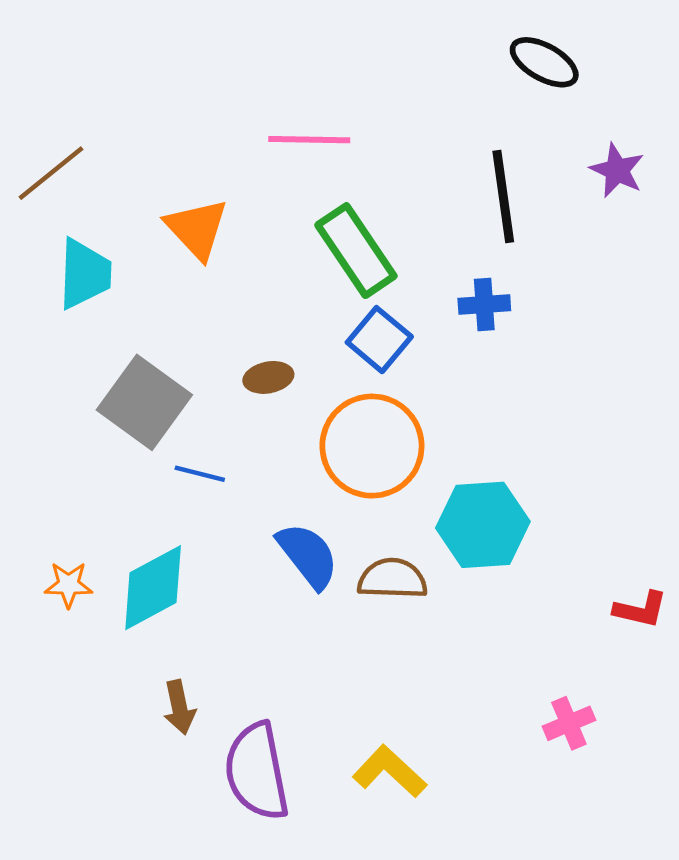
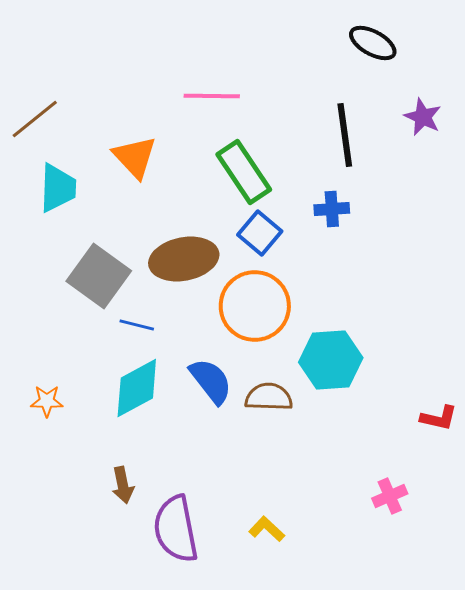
brown ellipse: (268, 377) -> (184, 259), size x2.0
cyan diamond: (153, 588) -> (137, 388), moved
yellow L-shape: (389, 771) -> (267, 529), size x0.7

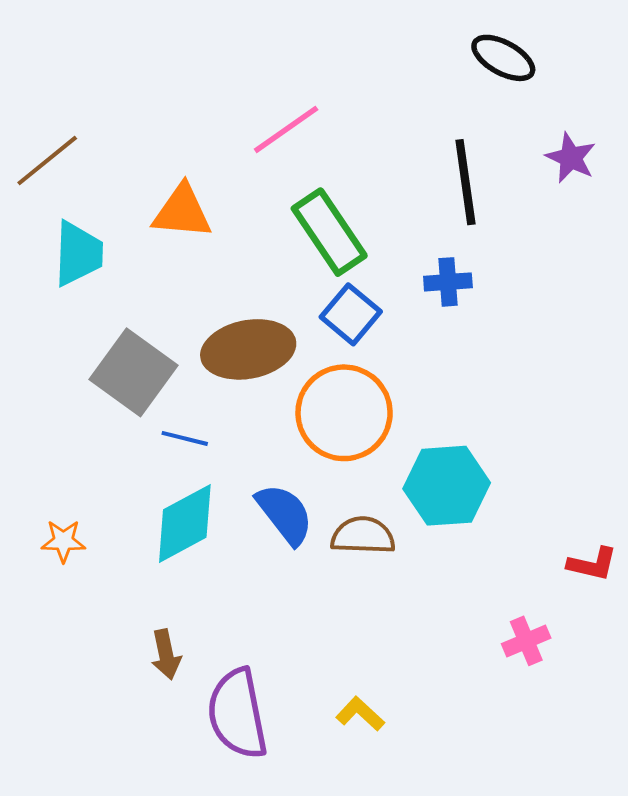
pink line: (212, 96) -> (286, 129), turned -36
orange triangle: (135, 157) -> (182, 212), turned -42
pink cross: (390, 496) -> (526, 641), moved

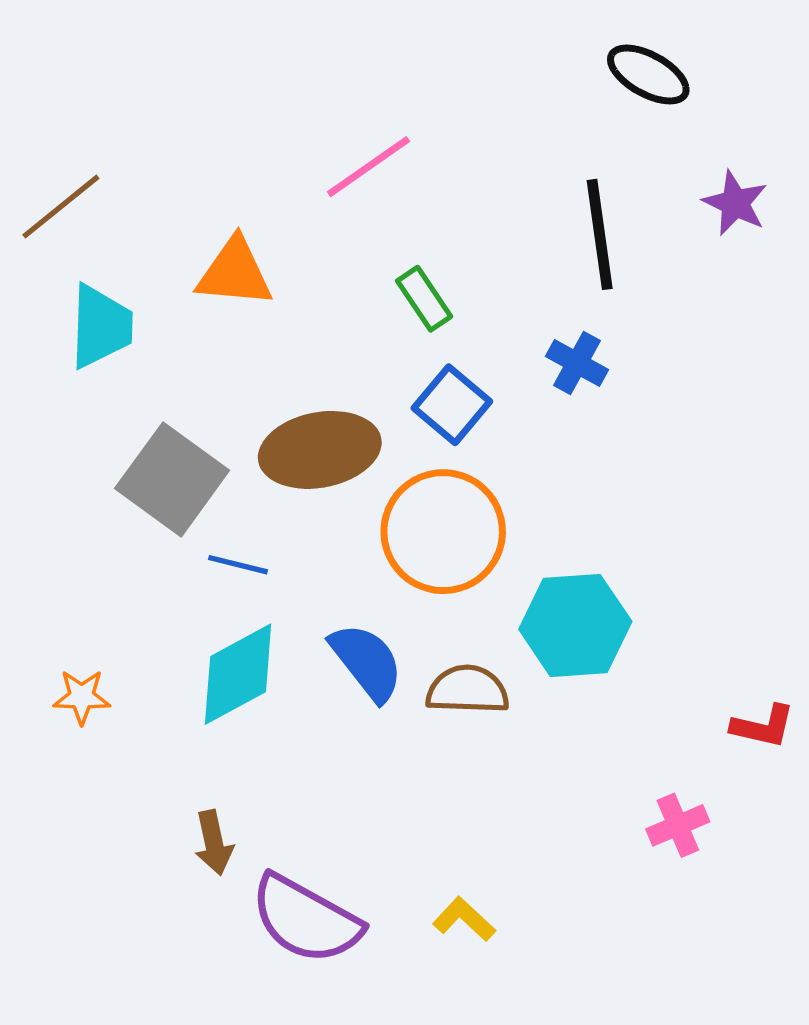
green rectangle: (329, 232) -> (424, 299), size x0.6
blue cross: (448, 282) -> (577, 363), turned 33
purple semicircle: (237, 714) -> (306, 919), turned -50

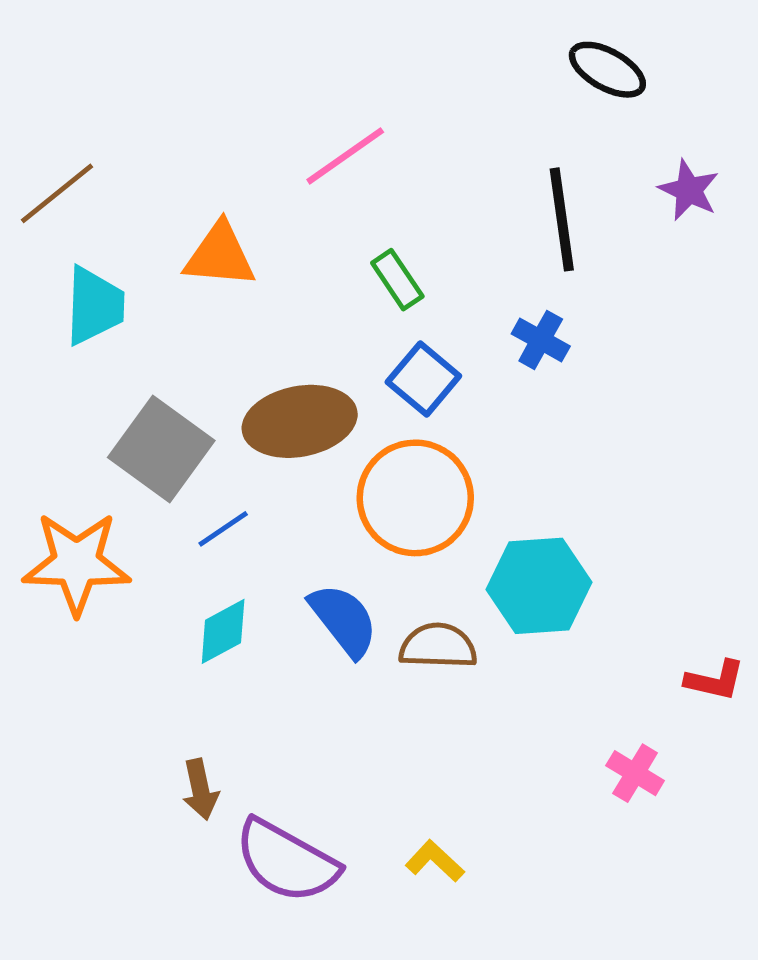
blue line: (238, 565) -> (223, 529), turned -48
cyan diamond: (238, 674) -> (223, 631), size x0.7
orange star: (82, 697) -> (77, 563), moved, size x2.0
pink cross: (678, 825) -> (635, 773), turned -36

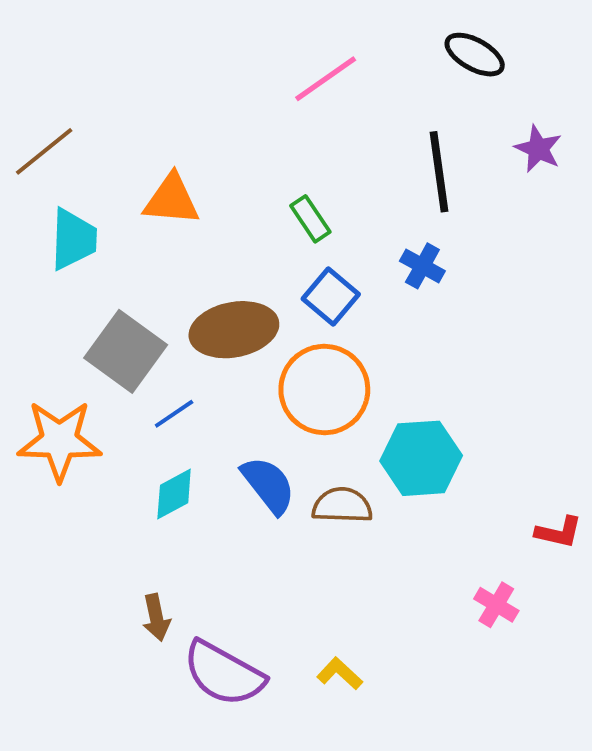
pink line: (345, 156) -> (326, 79), moved

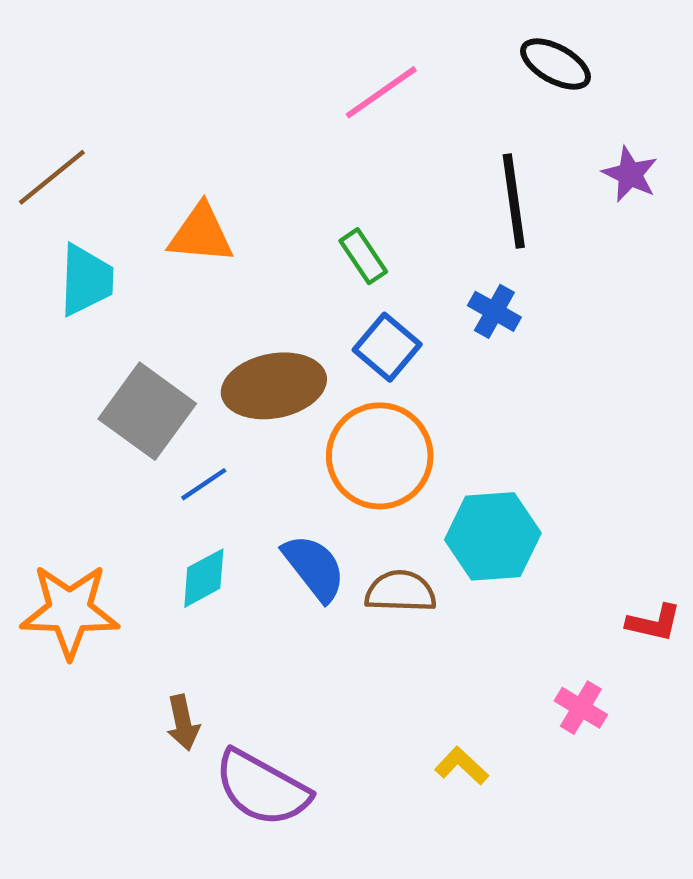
orange star: (59, 440) -> (70, 611), moved
yellow L-shape: (340, 674) -> (462, 766), moved

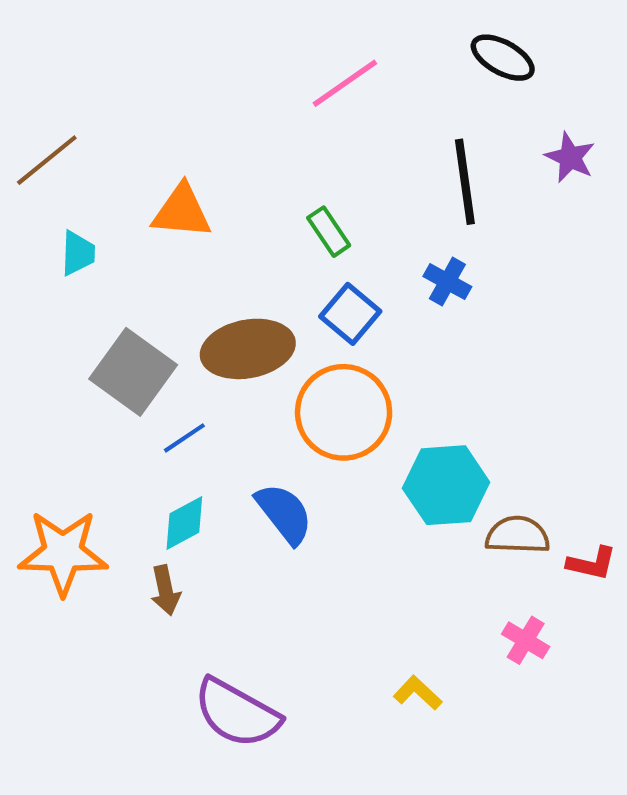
cyan trapezoid: (86, 280) -> (78, 253), size x0.7
brown semicircle: (401, 591) -> (518, 535), moved
brown arrow: (183, 723) -> (165, 590), moved

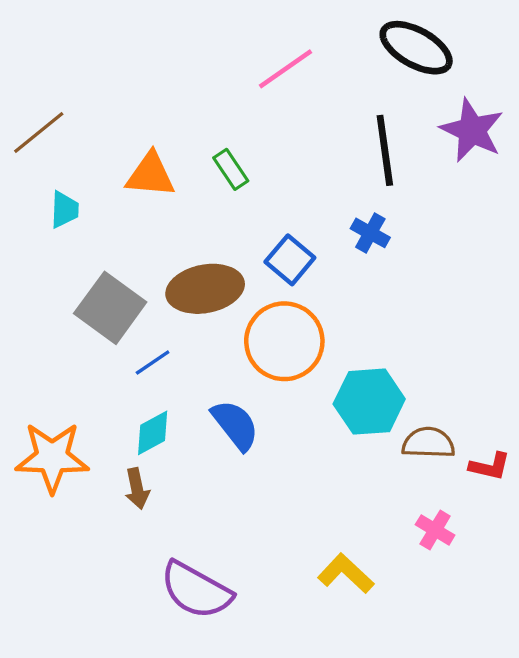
black ellipse: (503, 58) -> (416, 48), size x1.4
purple star: (570, 157) -> (472, 130), size x1.5
green rectangle: (329, 232) -> (231, 169), moved
yellow L-shape: (418, 693) -> (346, 573), size x1.4

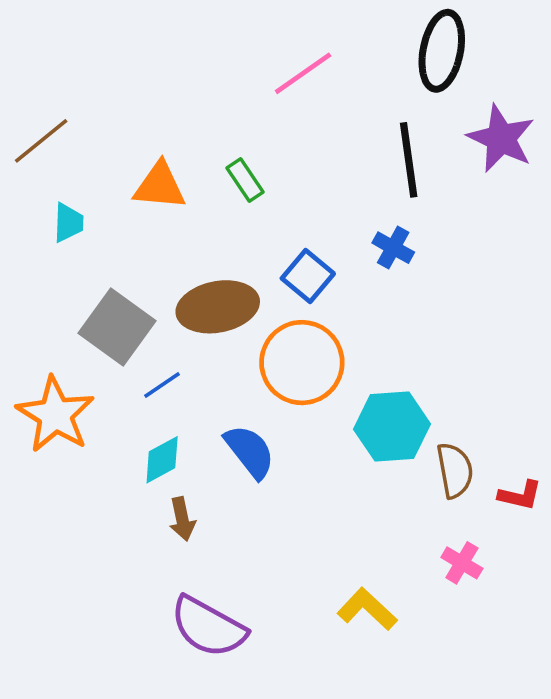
black ellipse: (416, 48) -> (442, 51), turned 72
brown semicircle: (428, 443) -> (455, 470), turned 78
orange star: (52, 457) -> (55, 415), moved, turned 30
brown arrow: (137, 489) -> (182, 519), moved

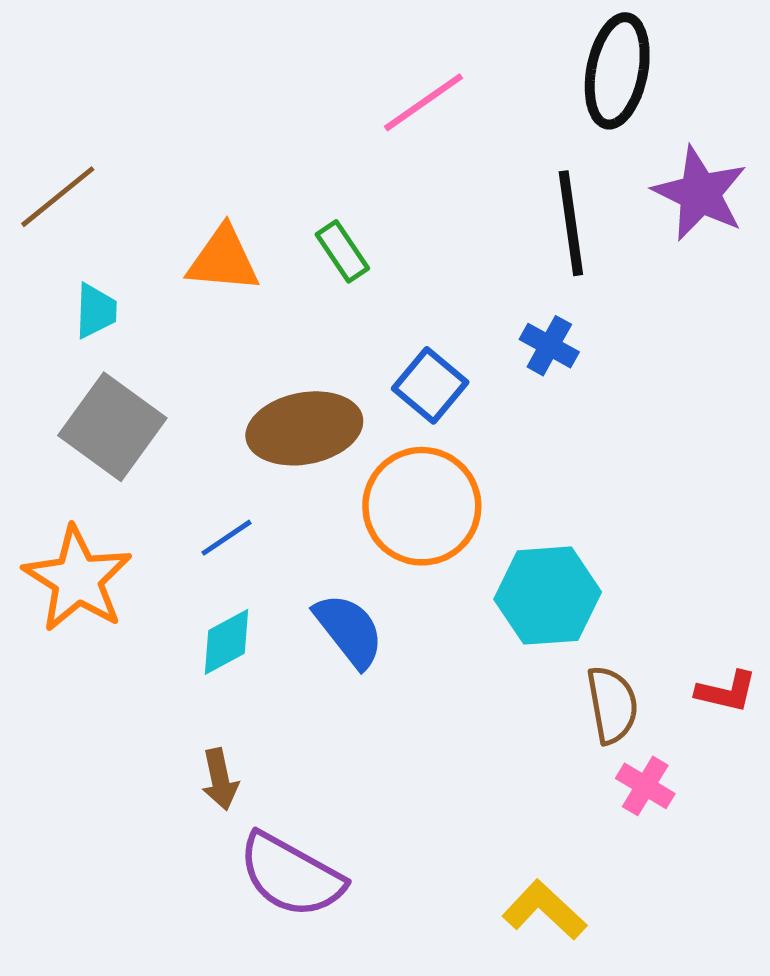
gray square: (117, 327) -> (112, 427), moved
brown semicircle: (455, 470) -> (612, 705), moved
brown arrow: (182, 519) -> (220, 779), moved
yellow L-shape: (367, 609) -> (544, 910), moved

